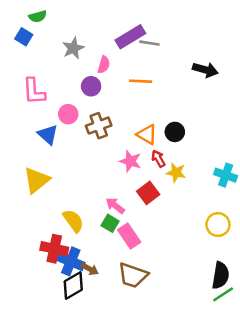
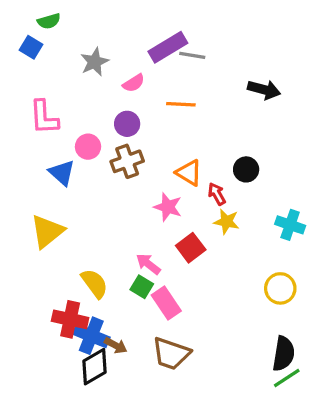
pink semicircle: (104, 65) -> (134, 83), turned 42
purple circle: (91, 86) -> (127, 124), moved
black circle: (175, 132) -> (246, 169), moved
red arrow: (158, 159) -> (217, 194), moved

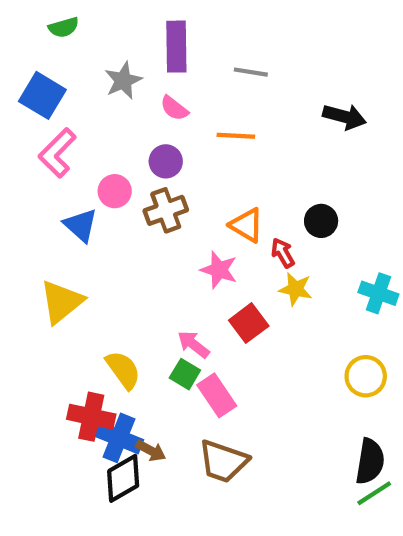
blue square: (31, 47) -> (42, 95), moved, size x1.5
purple rectangle: (168, 47) -> (176, 47), moved, turned -60
pink semicircle: (134, 83) -> (174, 108), turned 70
pink L-shape: (44, 117) -> (57, 153), turned 48

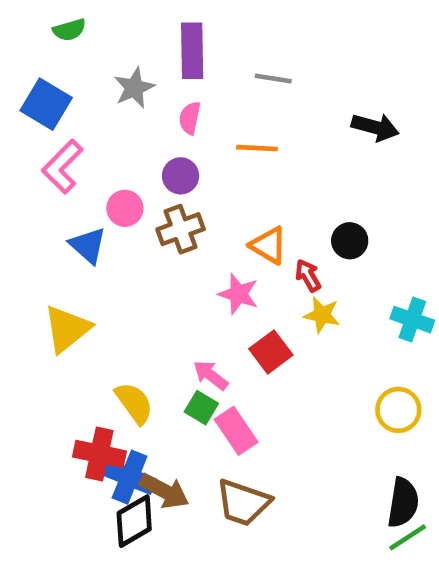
pink semicircle: (174, 108) -> (190, 118), turned 64
brown arrow: (151, 451) -> (164, 491), size x1.5

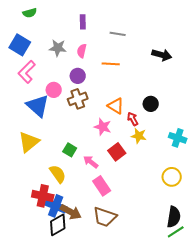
purple rectangle: (192, 51) -> (83, 22), size x0.6
gray star: (134, 88) -> (58, 48), moved, turned 30
blue triangle: (88, 245) -> (38, 106), size x1.4
green square: (201, 408) -> (70, 150), moved

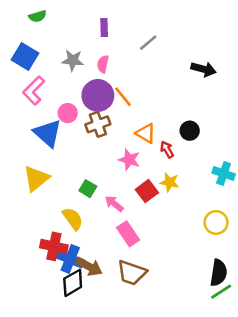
gray line: (118, 34) -> (148, 43), turned -49
orange line: (111, 64) -> (123, 97), moved, turned 48
purple circle: (78, 76) -> (98, 95), size x1.6
yellow star: (139, 136) -> (170, 182), moved

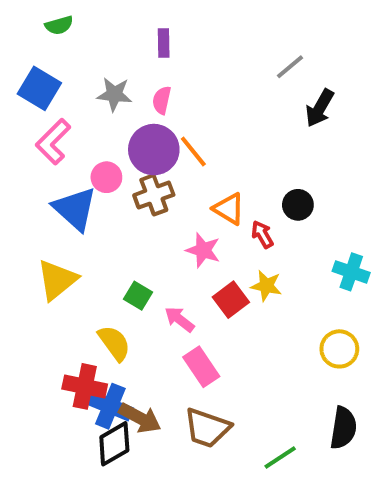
gray line: (148, 43) -> (290, 67), moved
black arrow: (203, 69) -> (320, 108), turned 105
green line: (221, 292) -> (280, 457), moved

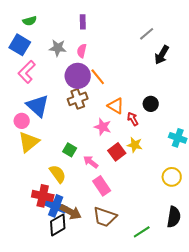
green semicircle: (59, 25) -> (30, 21), moved
pink circle: (106, 177) -> (22, 121), moved

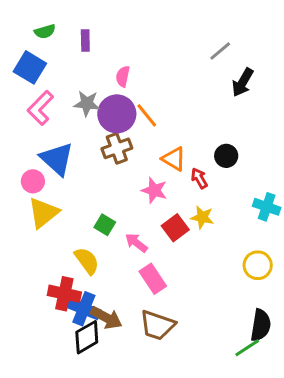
purple rectangle: (83, 22) -> (85, 40), moved
gray star: (58, 48) -> (87, 103), moved
green line: (142, 232) -> (247, 348), moved

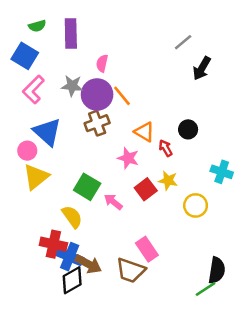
purple rectangle: (85, 40) -> (71, 33), size x1.6
green square: (105, 225) -> (87, 187), size x1.5
yellow circle: (258, 265) -> (196, 205), moved
pink rectangle: (153, 279) -> (147, 249), moved

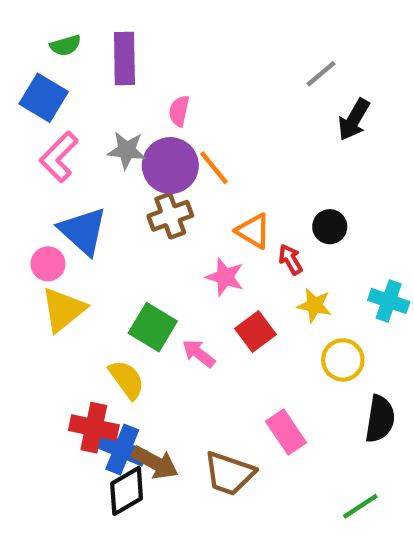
yellow star: (168, 181) -> (314, 305), moved
pink rectangle: (147, 249) -> (286, 432), moved
black semicircle: (217, 270) -> (380, 419), moved

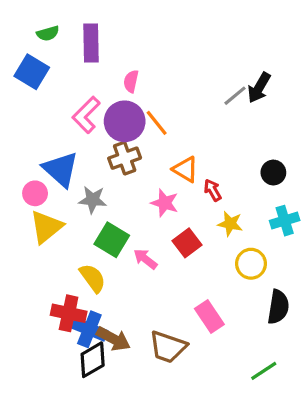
gray line: (321, 74) -> (235, 96), moved
gray star: (127, 150) -> (93, 200), moved
pink L-shape: (59, 157) -> (86, 115), moved
black circle: (330, 227) -> (273, 173), moved
cyan cross: (389, 301) -> (285, 221), turned -36

